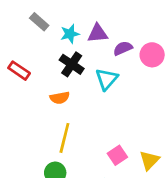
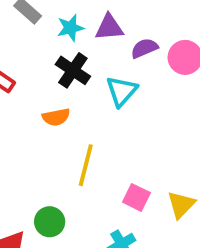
yellow line: (64, 138) -> (86, 165), moved
pink square: (117, 155) -> (136, 197), turned -30

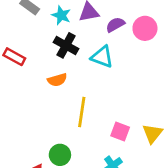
cyan star: (70, 28) -> (61, 15), turned -30
cyan triangle: (122, 91) -> (102, 57), turned -45

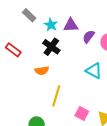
purple semicircle: (115, 25) -> (89, 37), turned -32
cyan triangle: (102, 57) -> (94, 71), moved

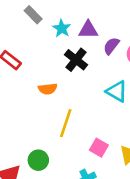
black cross: (51, 47) -> (76, 60), moved

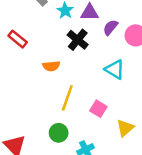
pink square: (99, 148) -> (98, 109), moved
green circle: (38, 160) -> (59, 133), moved

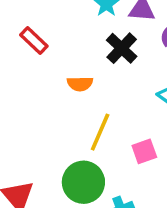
pink square: (98, 109) -> (144, 151), turned 35
green circle: (59, 133) -> (83, 182), size x1.5

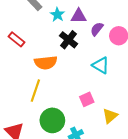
orange semicircle: (80, 84) -> (46, 63), size x1.5
yellow line: (100, 132) -> (35, 91), moved

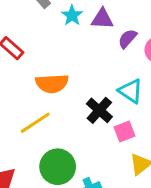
black cross: (69, 40) -> (99, 110), moved
yellow line: (35, 91) -> (35, 123), turned 35
pink square: (87, 99) -> (124, 132), moved

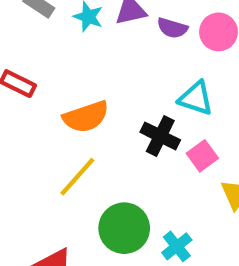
purple semicircle: (128, 39) -> (172, 28), turned -100

